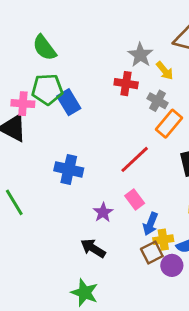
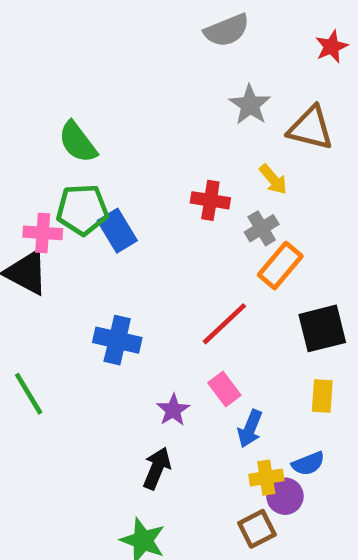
gray star: (140, 55) -> (250, 105), moved
gray cross: (158, 101) -> (262, 228), turned 30
yellow cross: (163, 240) -> (266, 478), moved
black arrow: (93, 248) -> (157, 468), turned 80
brown square: (152, 253) -> (257, 529), moved

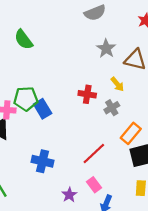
green semicircle: (78, 142) -> (24, 40), moved
orange rectangle: (280, 266) -> (131, 133), moved

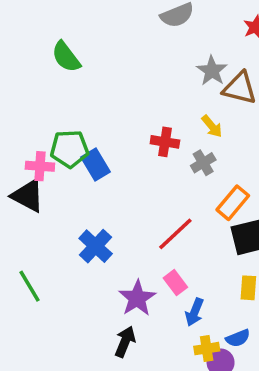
gray star: (106, 48) -> (212, 71), moved
blue cross: (43, 161) -> (96, 246), turned 30
purple star: (69, 195) -> (137, 298), size x1.5

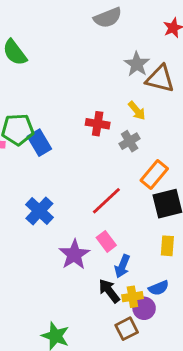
black arrow: (125, 342) -> (109, 291), moved, turned -60

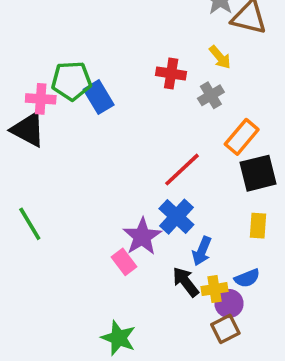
blue cross: (39, 211) -> (176, 217), moved
pink rectangle: (106, 241) -> (124, 262), moved
brown square: (127, 329) -> (225, 329), moved

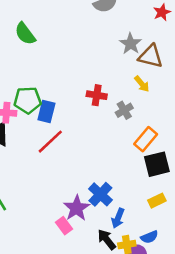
yellow arrow: (220, 57) -> (142, 84), moved
blue rectangle: (99, 97) -> (46, 111), turned 45
red line: (182, 170) -> (50, 142), moved
yellow rectangle: (258, 226) -> (157, 201), turned 60

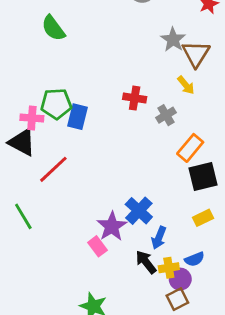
brown triangle: (151, 56) -> (196, 54), turned 48
red line: (50, 142) -> (53, 169), moved

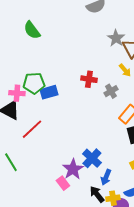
blue rectangle: (78, 117) -> (49, 92), turned 60

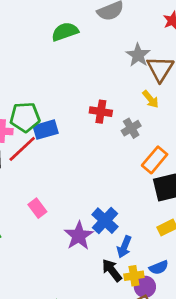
green semicircle: (32, 30) -> (65, 32), moved, turned 108
red line: (32, 129) -> (22, 149), moved
pink rectangle: (63, 183) -> (37, 208), moved

